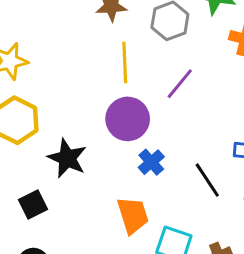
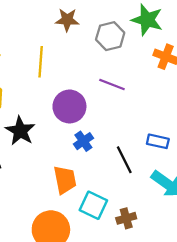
yellow line: (125, 63) -> (41, 62), moved
purple line: (180, 84) -> (112, 84), turned 65

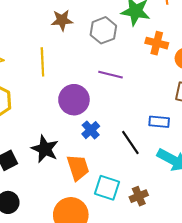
black star: (20, 131) -> (45, 149), moved

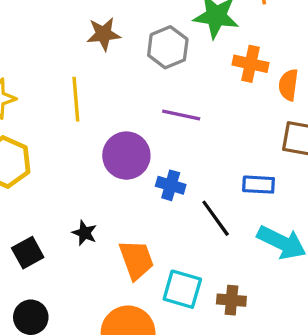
blue cross: (91, 130) -> (171, 185), moved, turned -30
black star: (45, 149) -> (85, 233), size x0.6
brown cross: (139, 196) -> (231, 300), turned 30

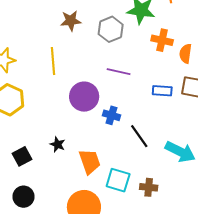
blue rectangle: (259, 185) -> (162, 91), moved

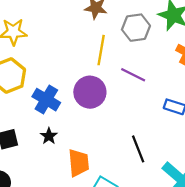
yellow line: (53, 61) -> (101, 50), moved
blue cross: (112, 115) -> (46, 100), moved, size x1.4

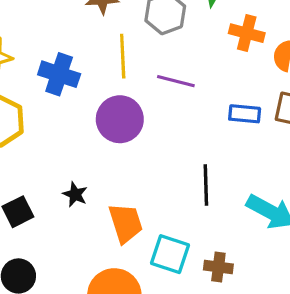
blue cross: (46, 100) -> (59, 74), moved
black line: (138, 149) -> (206, 185), turned 32

